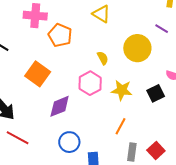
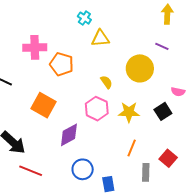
yellow triangle: (101, 14) -> (100, 38), turned -30
red square: (156, 151) -> (168, 158), moved

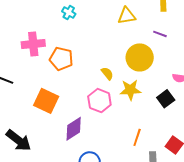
cyan cross: (84, 18) -> (69, 13), moved
yellow triangle: (100, 38) -> (127, 16), moved
yellow star: (129, 112) -> (130, 90), moved

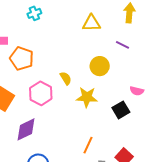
cyan cross: (69, 13) -> (34, 13), turned 32
yellow circle: (140, 57) -> (100, 66), size x0.7
pink hexagon: (99, 101) -> (41, 93), moved

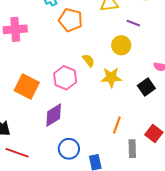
purple line: (123, 45) -> (133, 23), moved
orange pentagon: (22, 58) -> (71, 20), moved

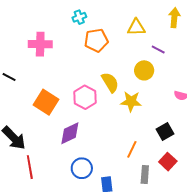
orange pentagon: (71, 20) -> (96, 40), turned -30
yellow semicircle: (89, 60) -> (110, 82), size x1.5
black square: (146, 87) -> (165, 132), moved
red line: (17, 153) -> (30, 167), turned 55

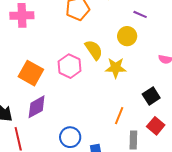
purple diamond: (70, 133) -> (37, 107), moved

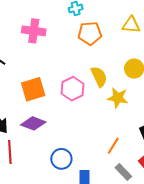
orange square: (31, 73) -> (33, 89), turned 35
purple diamond: (37, 107) -> (33, 123), turned 40
gray rectangle: (133, 140) -> (123, 172), turned -54

